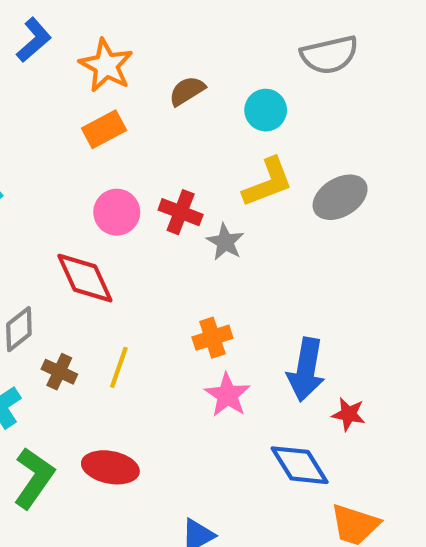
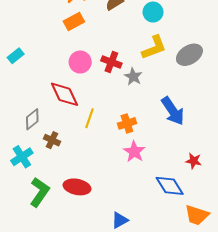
yellow line: (119, 367) -> (90, 118), moved
blue arrow: (306, 370) -> (173, 111), moved, turned -44

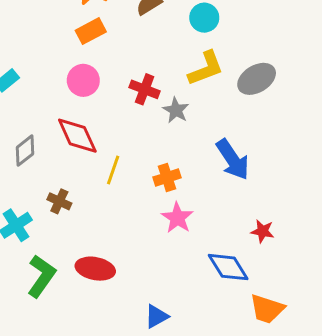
pink circle: (80, 62) -> (83, 80), moved
gray diamond: (32, 119) -> (25, 151), moved

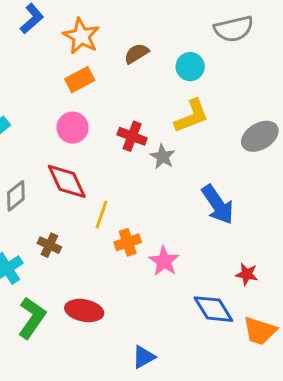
gray ellipse: (257, 79) -> (260, 136), moved
orange cross: (167, 177) -> (128, 242), moved
orange trapezoid: (267, 309) -> (260, 331), moved

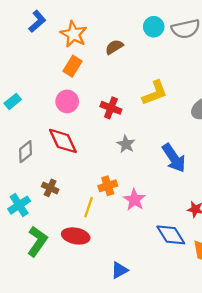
cyan circle: (190, 67) -> (154, 27), moved
orange rectangle: (80, 80) -> (73, 66), turned -30
gray star: (163, 157) -> (126, 144), moved
yellow line: (102, 215) -> (89, 207), moved

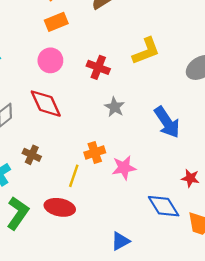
orange rectangle: (73, 66) -> (56, 22), turned 36
pink star: (134, 200) -> (124, 168), turned 30
blue triangle: (119, 270) -> (120, 241), moved

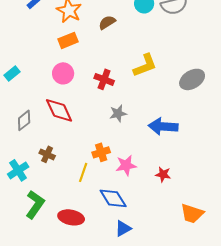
gray star: (115, 107) -> (118, 113), turned 30
blue arrow: (167, 122) -> (163, 126), turned 128
red star: (190, 178) -> (163, 174), moved
blue diamond: (164, 206) -> (113, 198), moved
red ellipse: (60, 207) -> (71, 217), moved

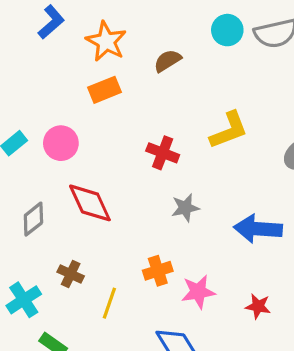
pink circle: (63, 73) -> (61, 143), moved
yellow line: (83, 172) -> (109, 303), moved

